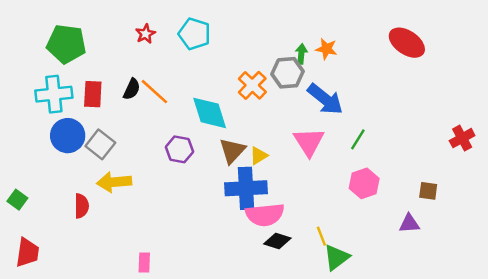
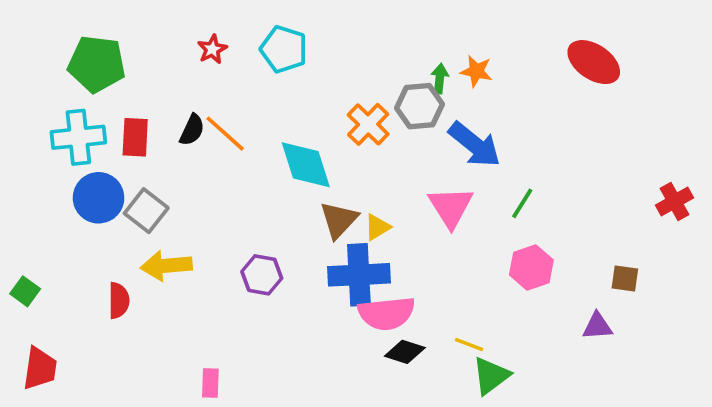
purple hexagon: (179, 149) -> (262, 275), moved
yellow line: (321, 236) -> (469, 345), turned -48

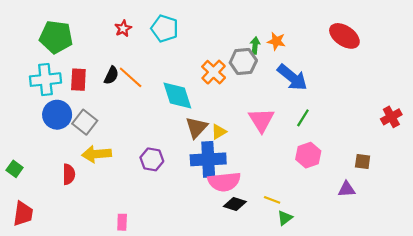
blue arrow: (475, 145) -> (292, 77), moved
green triangle: (491, 376) -> (285, 218), size x0.7

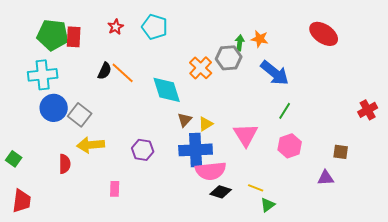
red rectangle: (78, 80) -> (74, 37), moved
pink triangle: (261, 120) -> (246, 135), moved
brown triangle: (197, 127) -> (185, 120), size x0.7
pink rectangle: (122, 222) -> (115, 189), moved

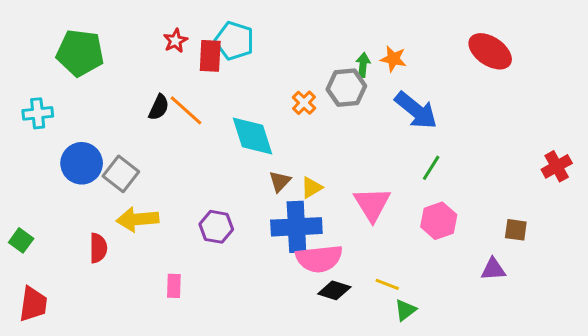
red rectangle: (74, 37) -> (210, 56), moved
orange cross: (201, 68) -> (304, 103), size x0.7
cyan cross: (43, 75) -> (38, 113), moved, size x0.7

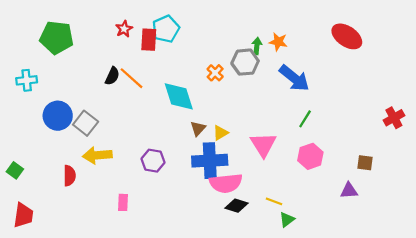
cyan pentagon: (234, 41) -> (166, 29), turned 30

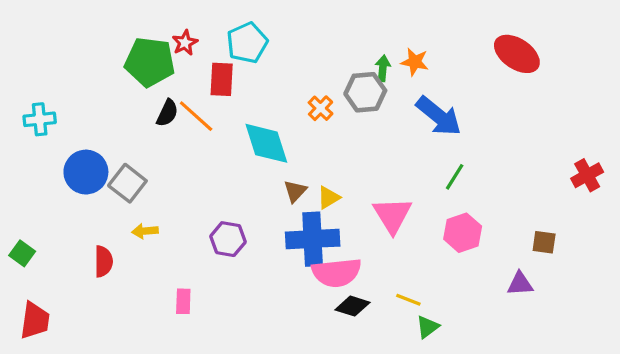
green pentagon: (57, 37) -> (150, 62), moved
red rectangle: (149, 40) -> (222, 79), moved
yellow arrow: (97, 155) -> (145, 231), size x0.6

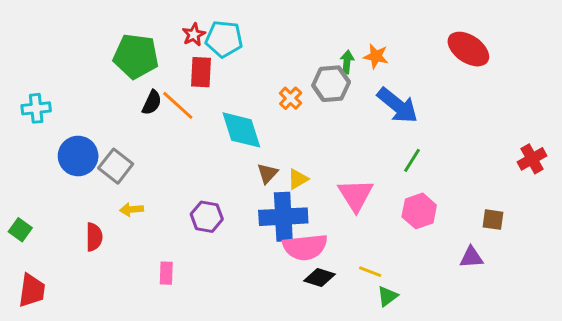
red star: (185, 43) -> (194, 35), moved
cyan pentagon: (247, 43) -> (224, 39), turned 30

